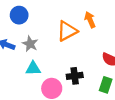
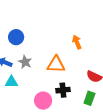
orange triangle: (67, 31) -> (56, 64), moved, turned 30
cyan triangle: (33, 69) -> (11, 82), moved

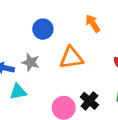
blue circle: (16, 37) -> (43, 29), moved
black cross: (63, 90) -> (89, 101), moved, turned -32

